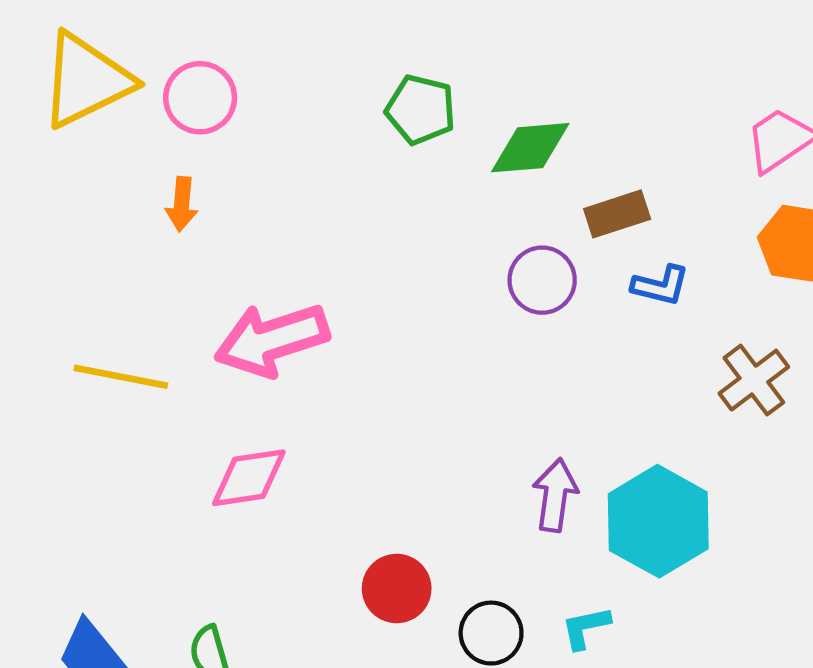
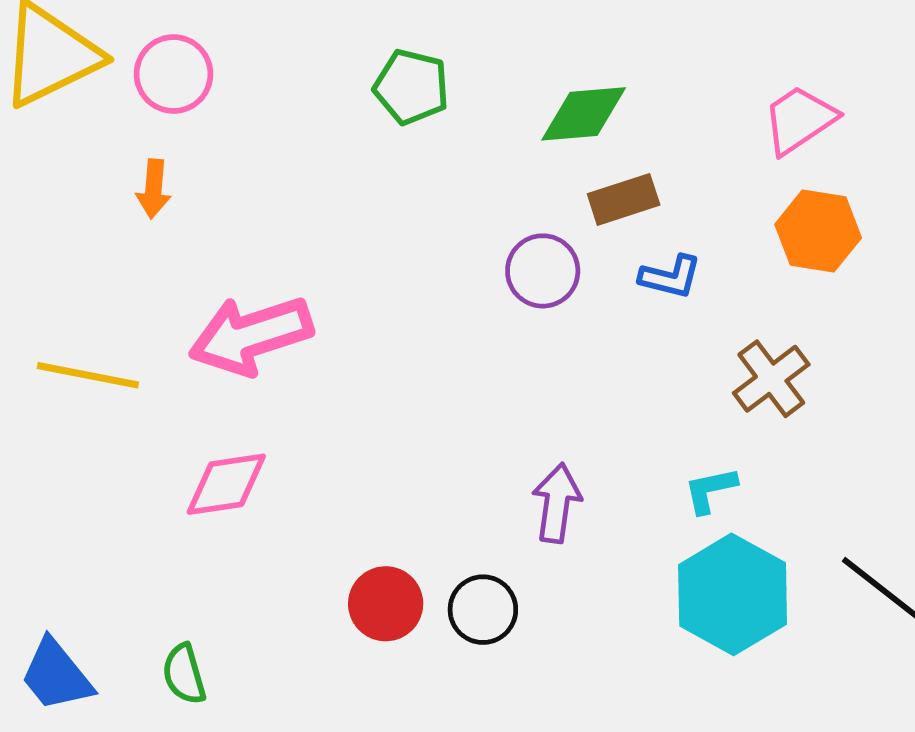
green diamond: (530, 148) -> (584, 114), moved
cyan hexagon: (658, 521) -> (733, 594), moved
cyan L-shape: (586, 628) -> (710, 490), moved
black circle: (491, 633) -> (483, 610), moved

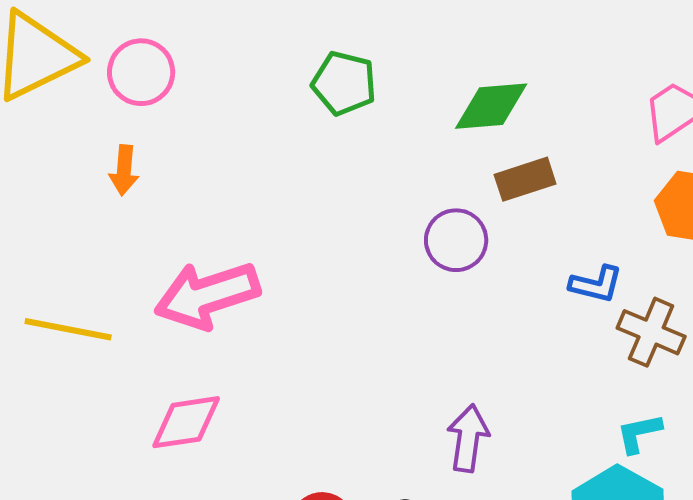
blue L-shape: (670, 277) -> (596, 284), moved
brown cross: (771, 379) -> (651, 332), turned -30
cyan L-shape: (710, 490) -> (639, 433), moved

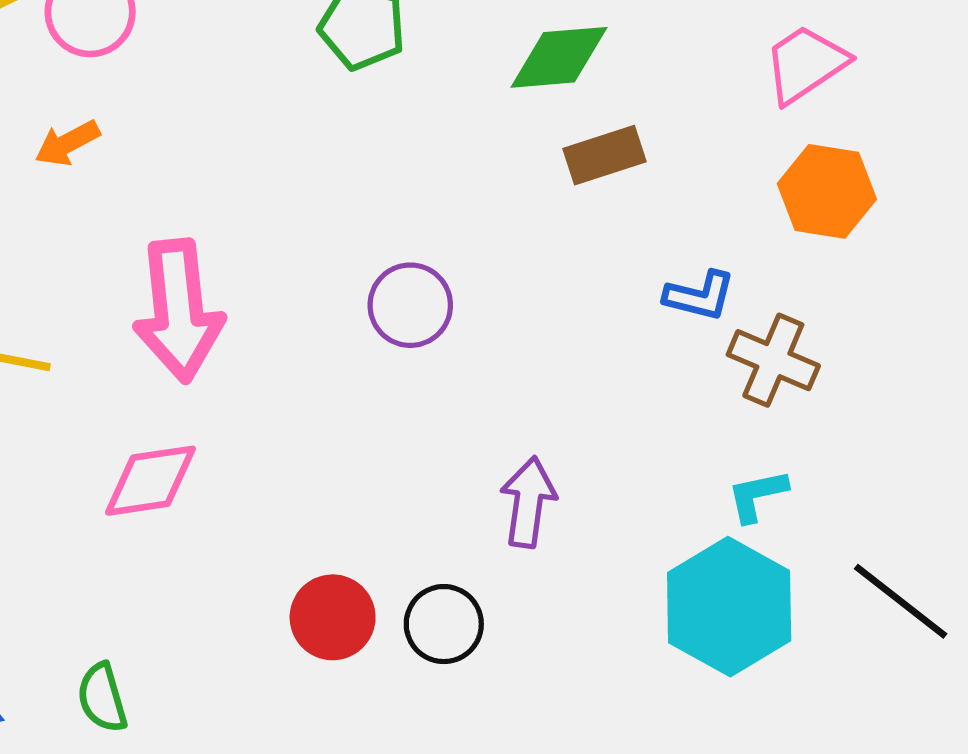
orange arrow: (124, 170) -> (67, 143), turned 57
purple circle: (456, 240) -> (410, 305), moved
pink arrow: (207, 295) -> (179, 311), turned -78

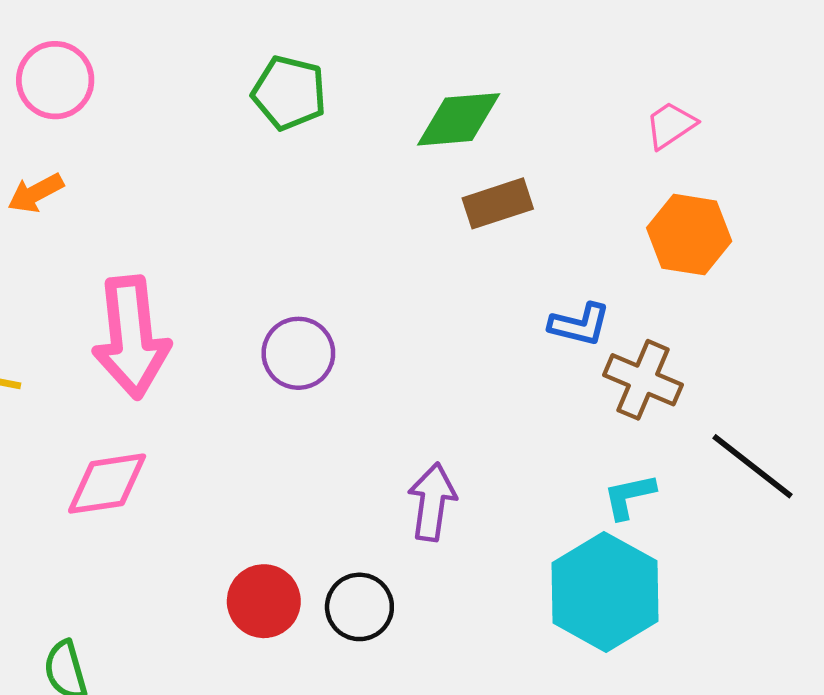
pink trapezoid: (805, 64) -> (671, 125), size x0.7
purple circle: (410, 305) -> (298, 353), moved
black line: (901, 601) -> (753, 466), moved

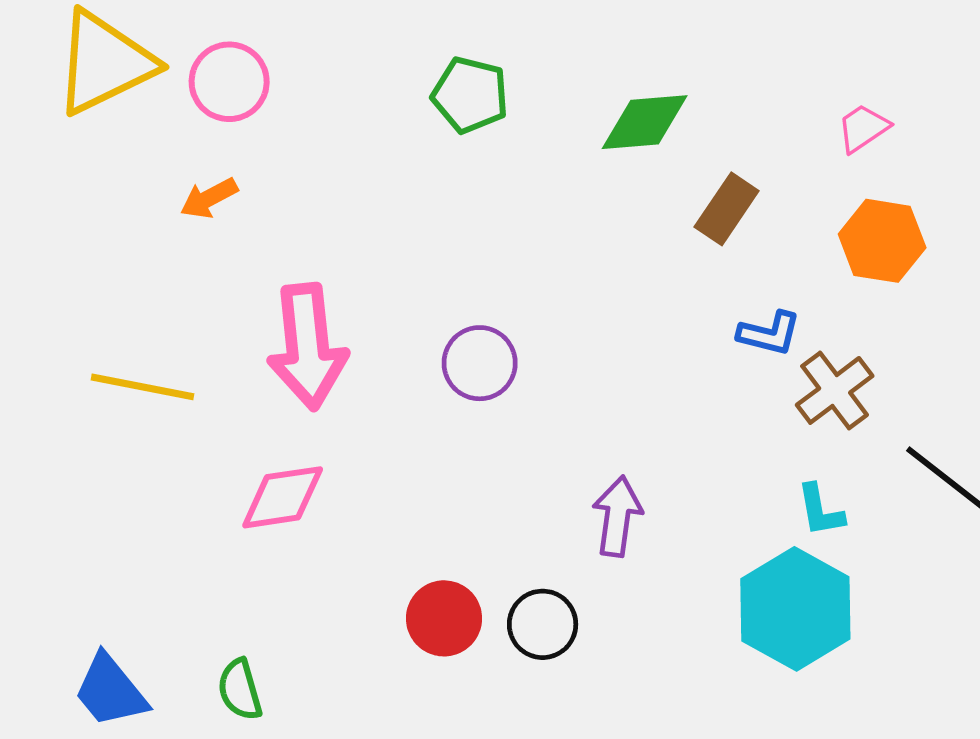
brown rectangle: (498, 203) -> (727, 209), moved, turned -38
brown cross: (643, 380) -> (835, 390), turned 30
cyan L-shape: (629, 496) -> (820, 510), turned -88

